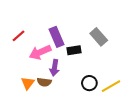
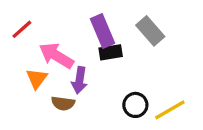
purple rectangle: (57, 37) -> (102, 31), moved
pink arrow: (40, 52) -> (56, 56), turned 55
orange triangle: (28, 83) -> (37, 79), moved

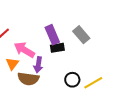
brown semicircle: (63, 103) -> (28, 79), size x1.5

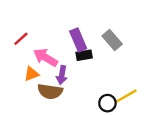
orange triangle: (12, 64) -> (31, 74), turned 32
black circle: (72, 80) -> (107, 103), moved

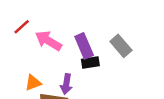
red line: (21, 39) -> (22, 27), moved
pink arrow: (45, 58) -> (48, 41), moved

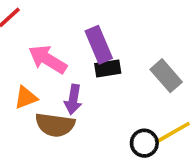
pink arrow: (48, 41) -> (48, 59), moved
gray rectangle: (121, 46) -> (166, 76), moved

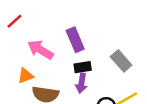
black rectangle: (108, 68) -> (83, 67), moved
purple arrow: (73, 99) -> (81, 83), moved

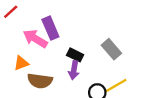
purple rectangle: (75, 40) -> (50, 28), moved
black rectangle: (83, 67) -> (75, 55), turned 35

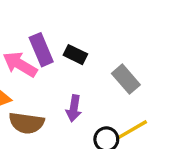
black rectangle: (75, 55) -> (75, 55), moved

